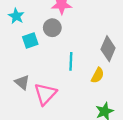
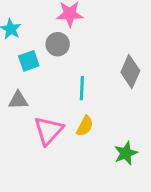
yellow semicircle: (98, 75) -> (85, 126), moved
gray triangle: (22, 82) -> (18, 100), moved, turned -42

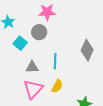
cyan square: (29, 61) -> (20, 43), turned -32
gray triangle: (18, 100) -> (32, 67), moved

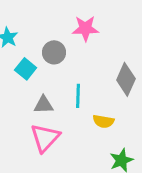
pink star: (47, 12) -> (85, 28), moved
yellow semicircle: (57, 86) -> (103, 121), moved, turned 72

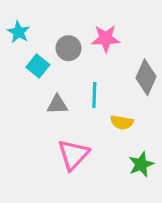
pink star: (85, 28) -> (106, 38), moved
pink triangle: (45, 138) -> (73, 155), moved

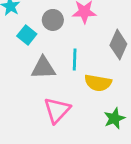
gray triangle: (57, 105) -> (43, 68), size x1.4
yellow semicircle: (122, 122) -> (98, 83), size x1.4

